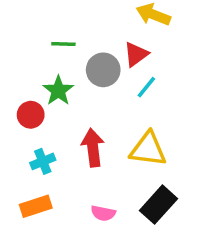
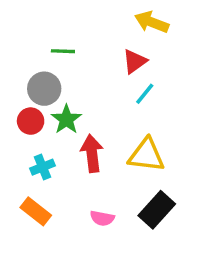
gray circle: (103, 70) -> (44, 89), moved
green star: (58, 91) -> (66, 119), moved
orange rectangle: (36, 206) -> (36, 211), turned 56

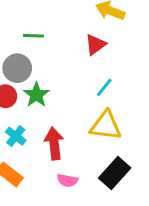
cyan line: (145, 94) -> (104, 87), moved
red arrow: (92, 153) -> (54, 143), moved
cyan cross: (43, 167) -> (16, 136), turned -30

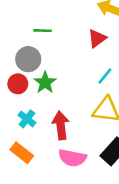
pink semicircle: (67, 180) -> (72, 158), size x1.5

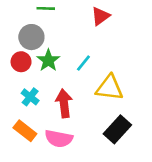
cyan line: (105, 76) -> (83, 63), moved
pink semicircle: (72, 158) -> (59, 139), moved

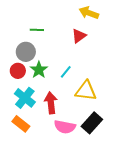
cyan cross: (30, 97) -> (25, 98), size x1.5
pink semicircle: (59, 139) -> (65, 127), moved

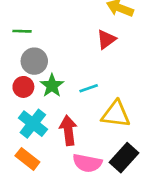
green line: (37, 30) -> (22, 31), moved
cyan line: (66, 72) -> (89, 88), turned 32

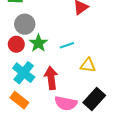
yellow triangle: (116, 114) -> (88, 65), size x0.7

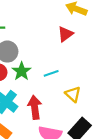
yellow triangle: (88, 65) -> (73, 94), turned 35

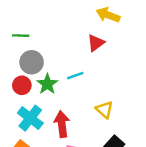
cyan line: (51, 73) -> (75, 76), moved

